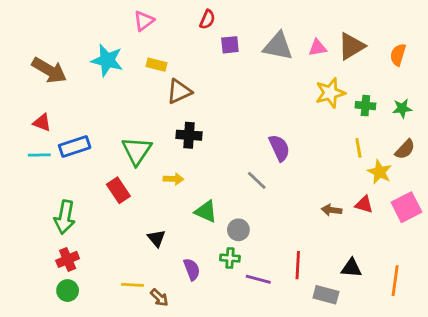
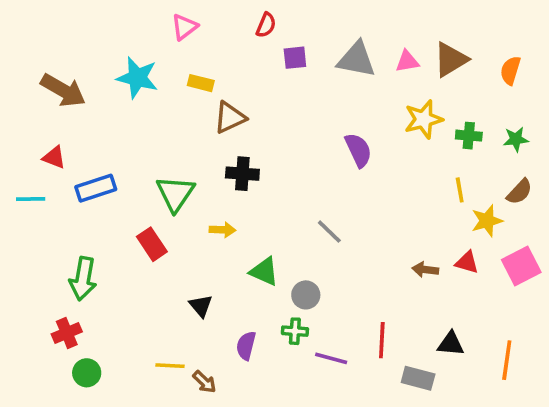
purple semicircle: (279, 148) -> (358, 150), moved
cyan line: (39, 155) -> (31, 199), moved
yellow star: (380, 172) -> (487, 221), turned 30
red cross: (68, 259) -> (67, 333), moved
purple semicircle: (192, 269) -> (246, 346), turned -145

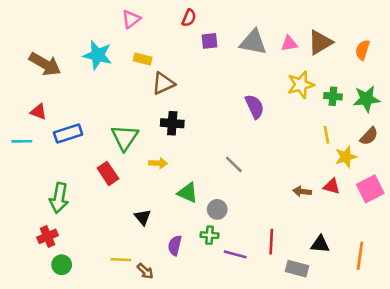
green star: (516, 139) -> (366, 99), size x1.5

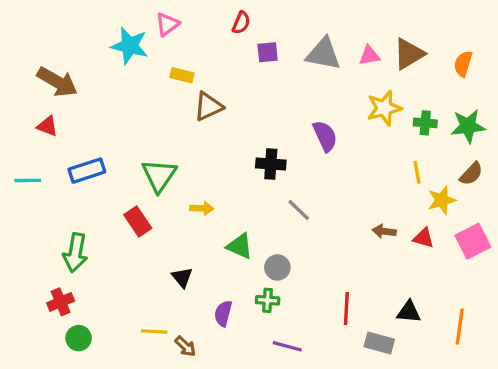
cyan star: (98, 55) -> (130, 46), moved
red triangle: (38, 112) -> (47, 126), moved
black cross: (172, 123) -> (271, 164), moved
brown arrow: (302, 191) -> (384, 231), moved
purple line: (235, 254) -> (287, 346), moved

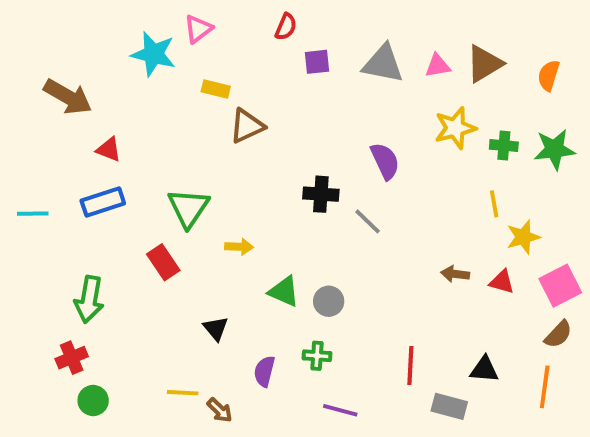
red triangle: (47, 126) -> (109, 149), moved
brown semicircle: (471, 174) -> (558, 334), moved
gray line: (299, 210) -> (368, 221), moved
gray circle: (277, 267) -> (329, 301), moved

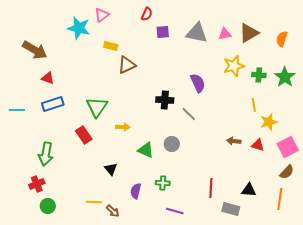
red triangle: (109, 149) -> (48, 78), moved
green star: (554, 149) -> (285, 77), turned -30
gray circle: (329, 301) -> (172, 144), moved

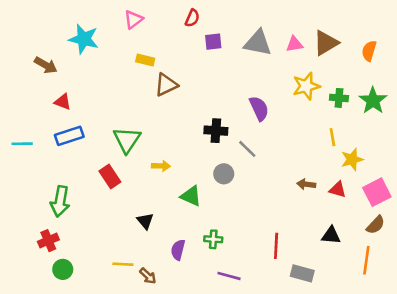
cyan star: (79, 28) -> (84, 39), moved
brown arrow: (35, 50) -> (46, 65), size x0.7
gray circle: (172, 144) -> (224, 174), moved
black triangle: (249, 190) -> (331, 235), moved

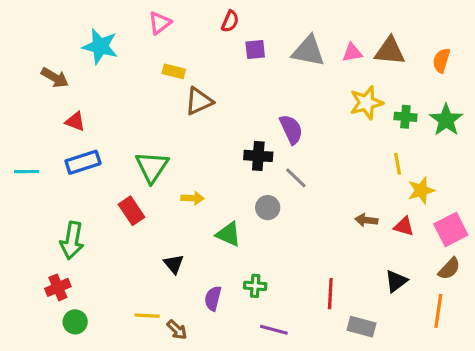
brown triangle: (326, 43) -> (390, 51), turned 36
purple semicircle: (259, 108) -> (291, 129), moved
black triangle: (331, 235) -> (396, 281), turned -42

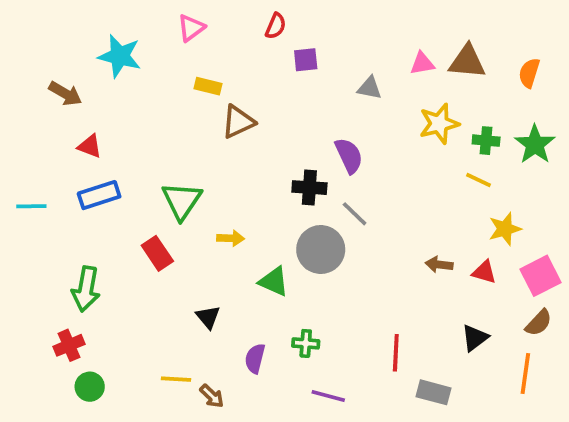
gray triangle: (308, 51) -> (370, 88), moved, size x0.6
yellow line: (398, 164) -> (479, 180), moved, turned -55
gray circle: (268, 208) -> (321, 250), size x1.6

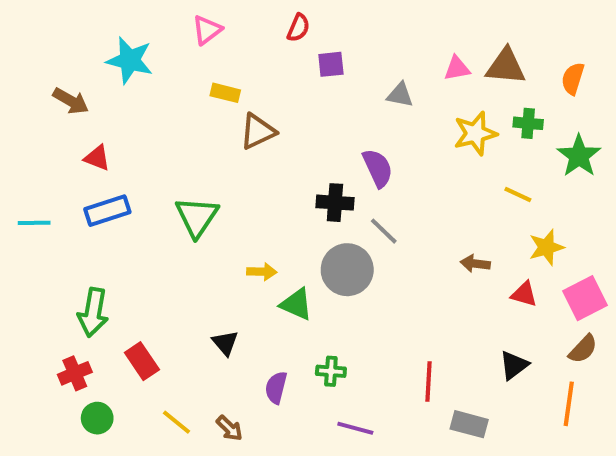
green cross: (486, 141) -> (528, 123), moved
yellow arrow: (231, 238) -> (262, 272), moved
red rectangle: (157, 253) -> (142, 361), moved
brown arrow: (439, 265) -> (475, 264), moved
yellow line: (176, 379) -> (176, 422), moved, turned 36

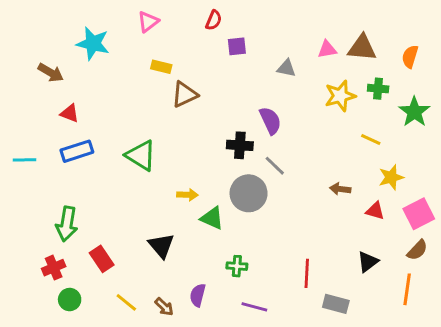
green triangle: (197, 217) -> (141, 155), turned -32
black triangle: (225, 343) -> (161, 246), size x1.4
purple semicircle: (276, 388) -> (198, 295), moved

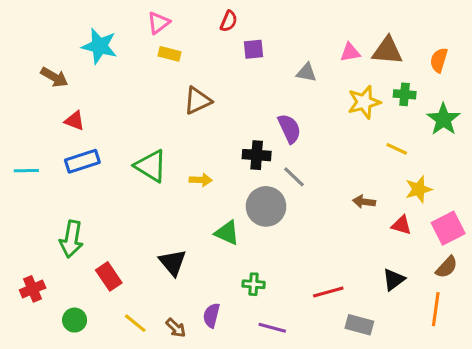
yellow rectangle: (161, 67) -> (170, 54), moved
yellow arrow: (187, 195) -> (201, 180), moved
red cross: (54, 268) -> (33, 289), moved
red line: (307, 273) -> (328, 292), turned 72

